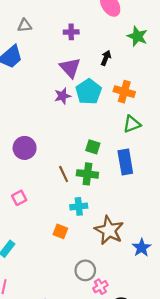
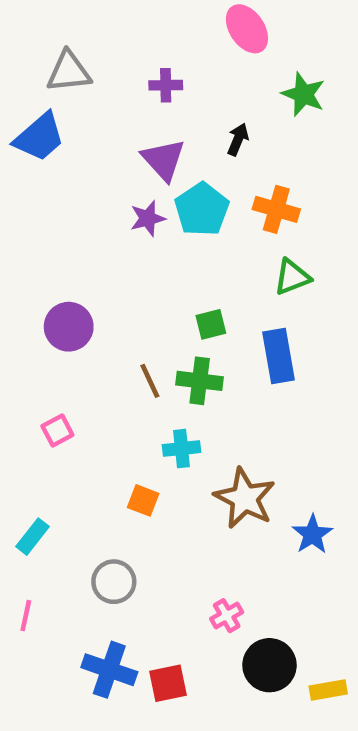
gray triangle: (25, 25) -> (69, 72), size x1.5
green square: (93, 147) -> (211, 324), turned -32
gray circle: (85, 270) -> (114, 582), moved

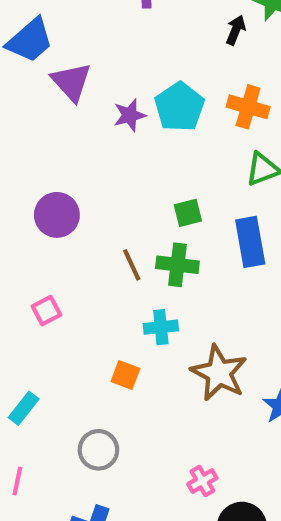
black arrow: (238, 139) -> (236, 30), moved
purple triangle: (163, 160) -> (71, 82), moved

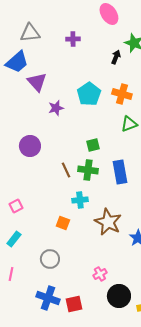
purple star: (130, 115) -> (56, 108), moved
blue rectangle: (250, 242) -> (120, 172), moved
pink square: (46, 311) -> (16, 206), moved

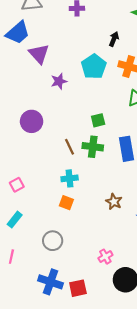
black arrow: (116, 57) -> (114, 39), moved
cyan cross: (80, 200) -> (70, 178), moved
brown star: (108, 222) -> (114, 202), size x0.6

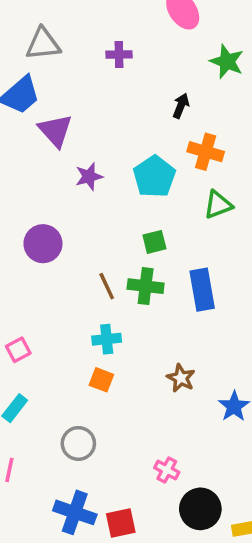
cyan pentagon: (94, 66) -> (154, 176), moved
pink cross: (105, 257) -> (167, 470), turned -32

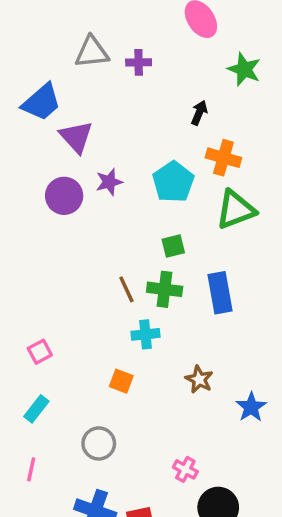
gray triangle: (43, 44) -> (92, 52), moved
green triangle: (218, 205) -> (236, 210), size x1.4
purple circle: (43, 244) -> (64, 196), moved
cyan cross: (107, 339) -> (145, 334), moved

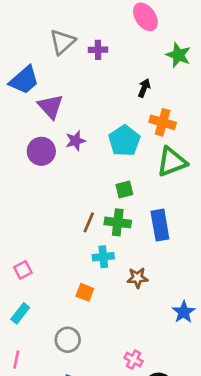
gray triangle: (92, 52) -> (62, 42), turned -36
brown line: (126, 289) -> (89, 222), turned 48
brown star: (199, 379) -> (138, 278), moved, turned -30

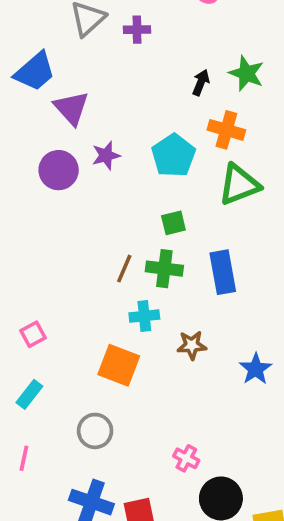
green star: (178, 55) -> (246, 73), moved
orange square: (85, 292) -> (119, 365), size x1.6
blue star: (184, 312) -> (256, 369), moved

